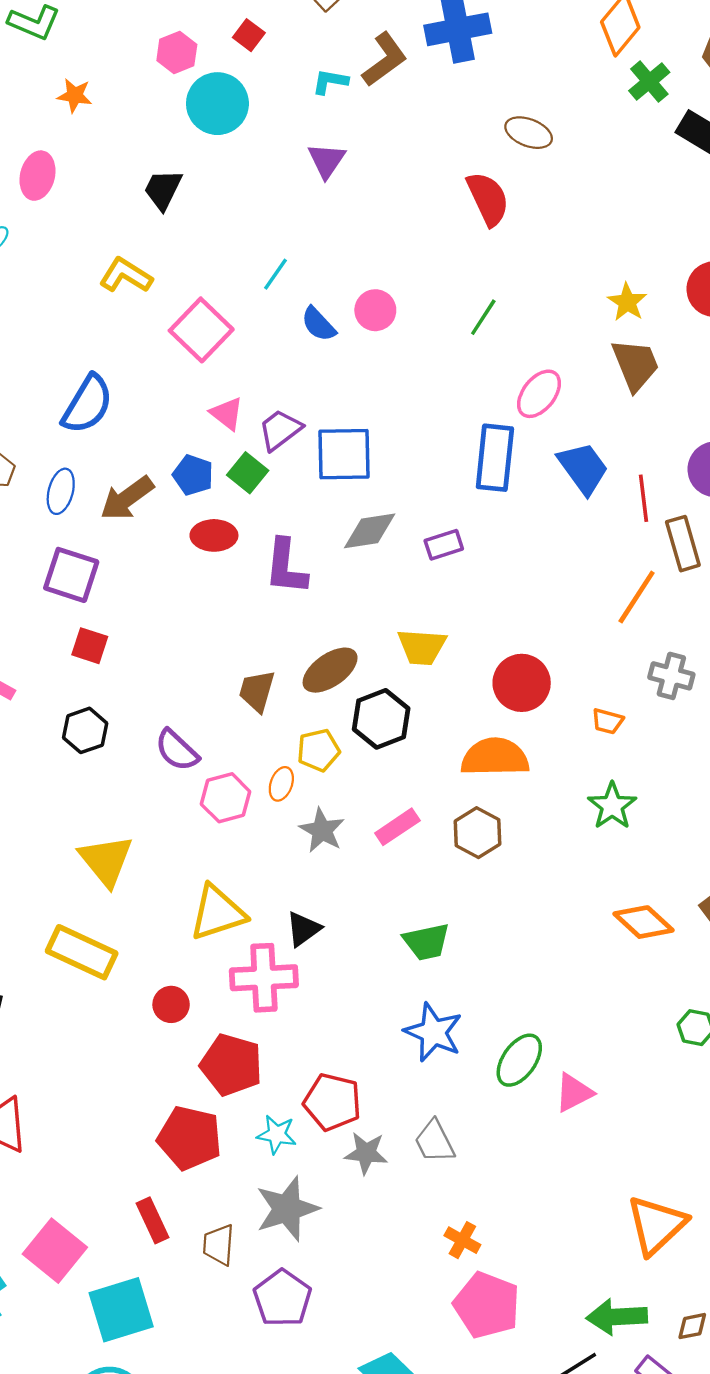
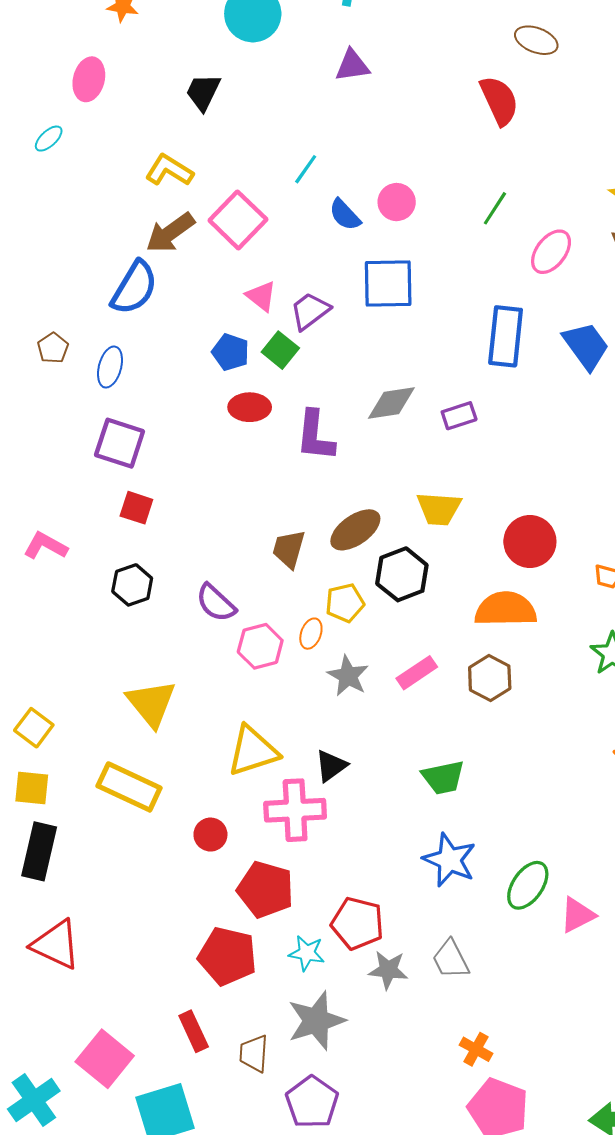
purple triangle: (327, 160) -> (352, 66), turned 48
pink ellipse: (539, 394) -> (551, 252), moved
blue square: (344, 454) -> (388, 283), moved
brown arrow: (127, 498) -> (170, 233), moved

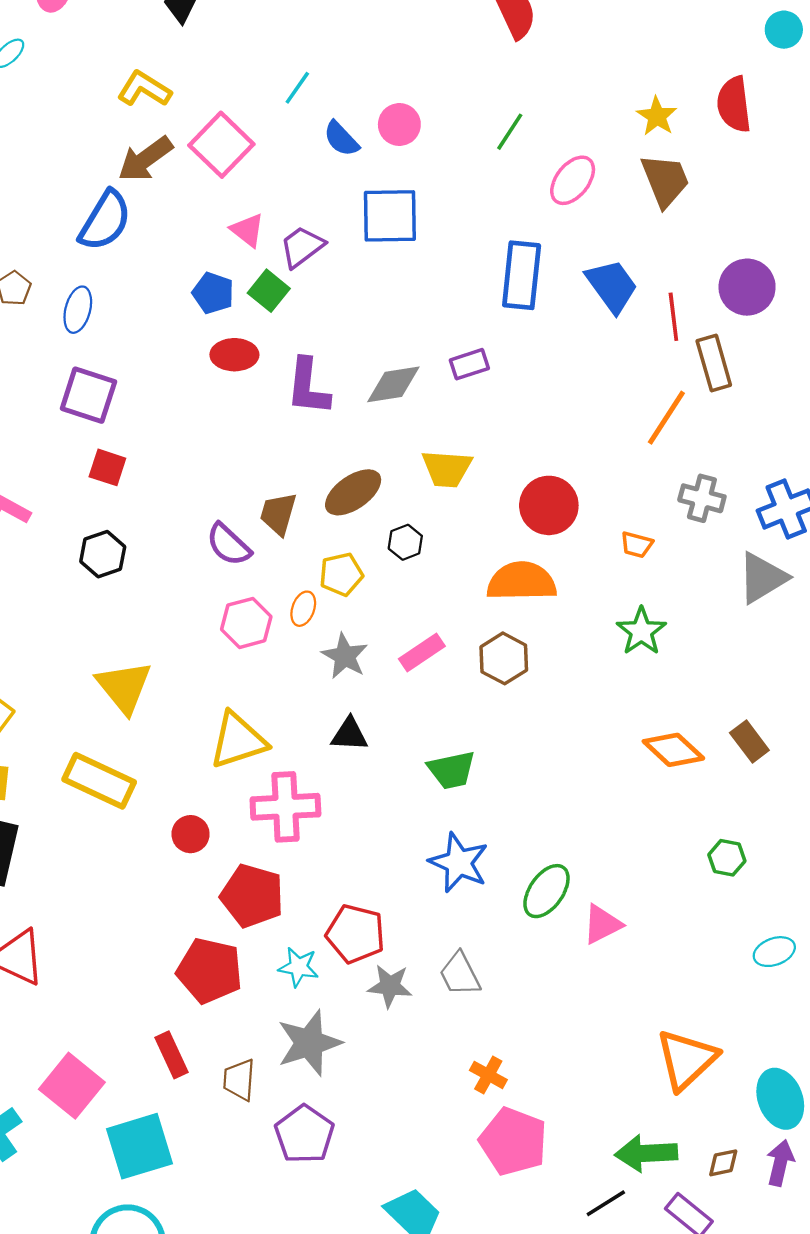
gray diamond: (391, 403) -> (393, 384), moved
black hexagon: (402, 574) -> (405, 542), size x0.6
purple semicircle: (216, 603) -> (228, 545), moved
black triangle: (331, 766) -> (350, 734), moved, turned 39

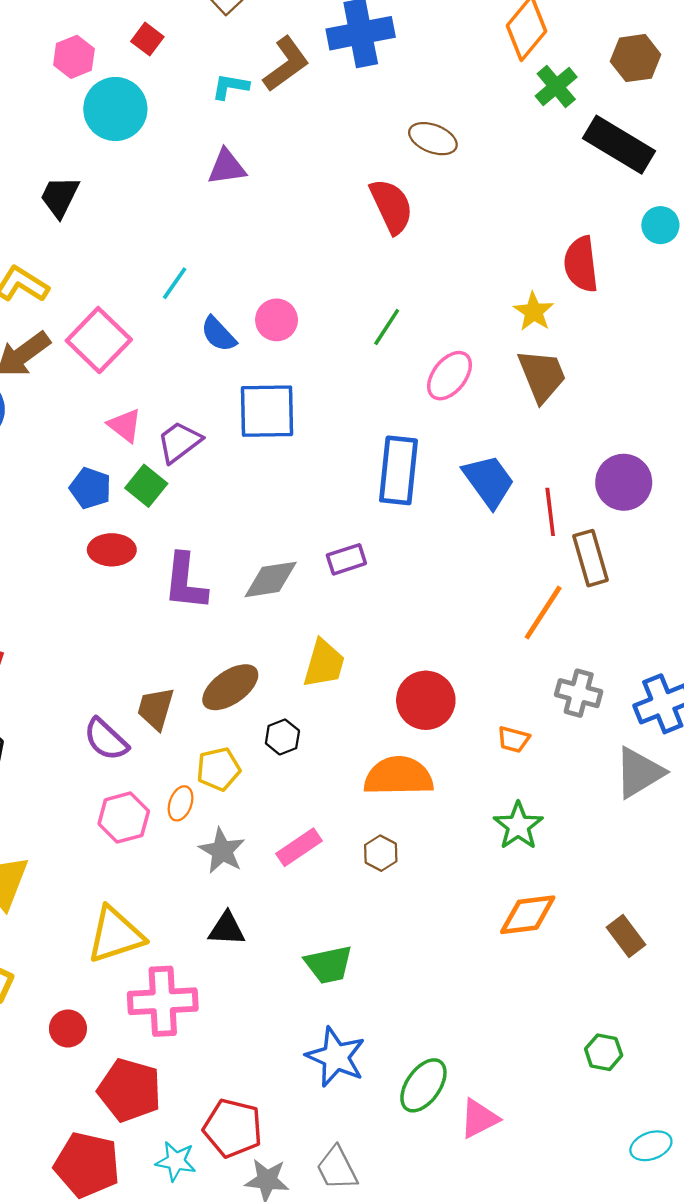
red semicircle: (734, 104) -> (581, 264), moved
yellow trapezoid: (447, 469) -> (324, 664), turned -78
brown hexagon: (504, 658) -> (381, 853), size x0.7
orange diamond: (673, 750) -> (528, 915), moved, turned -50

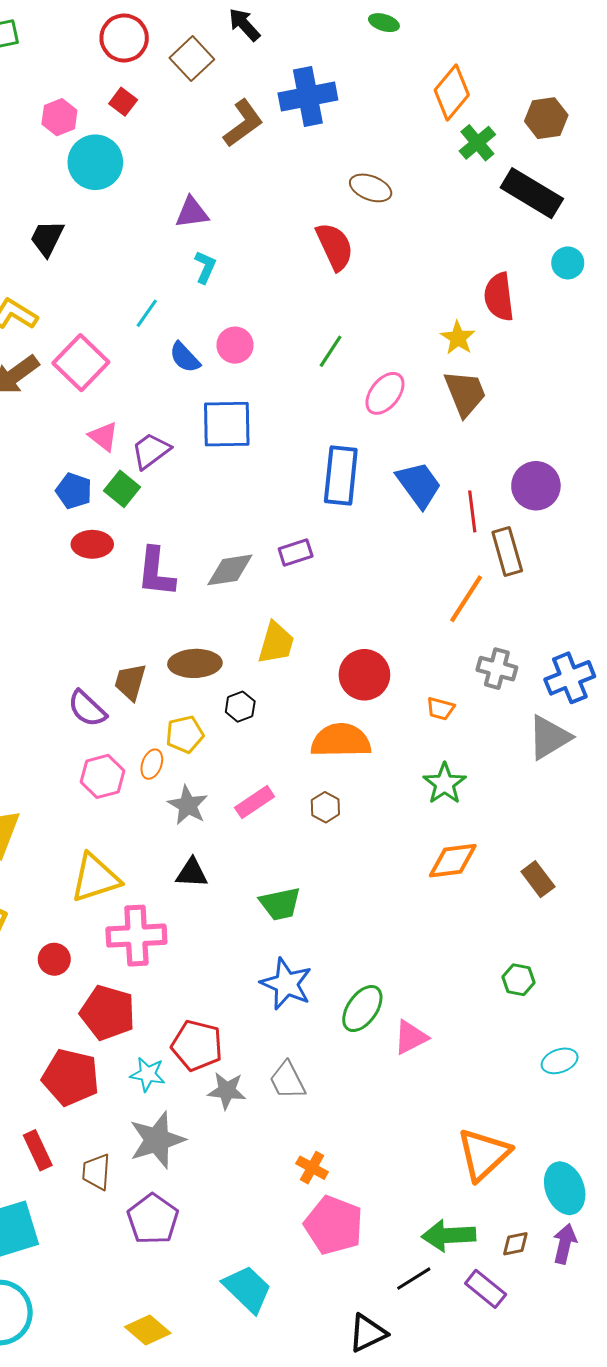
cyan L-shape: (230, 86) -> (205, 267), moved, turned 104
brown ellipse: (230, 687) -> (195, 663), turned 33

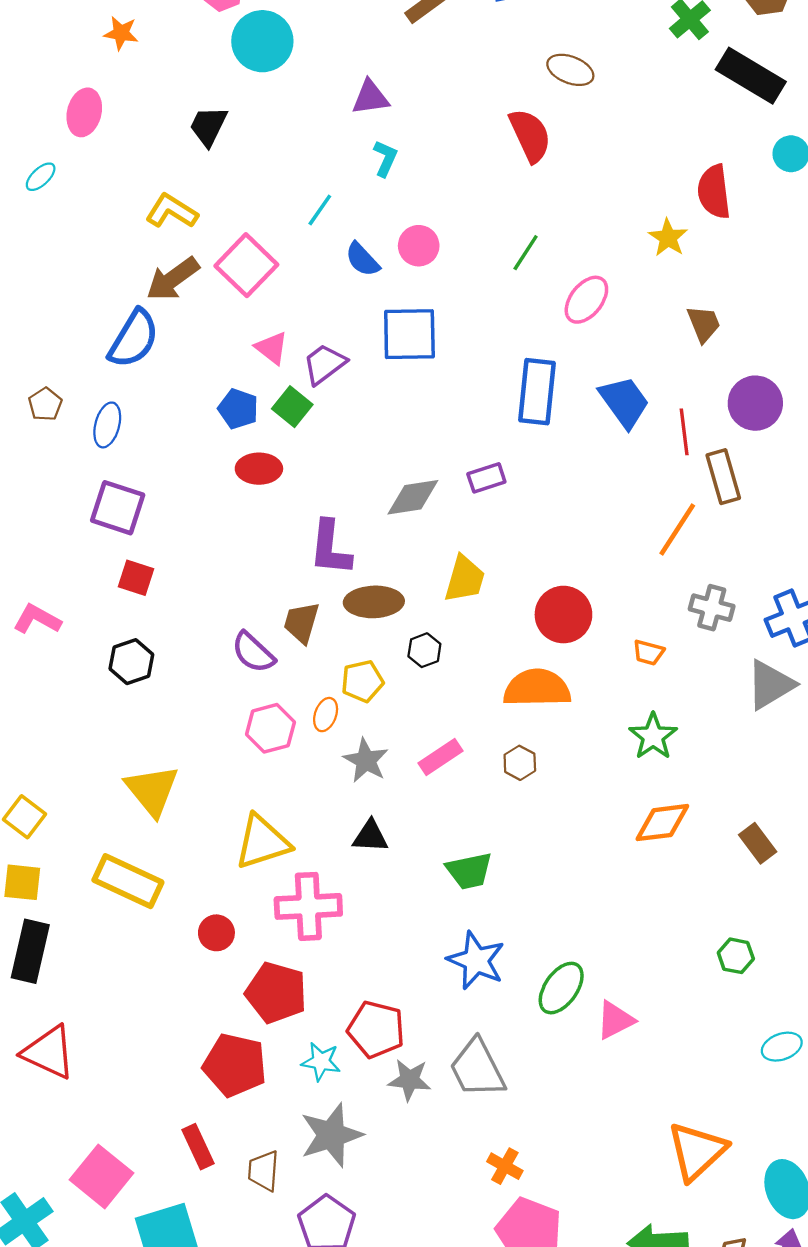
brown trapezoid: (465, 393) -> (704, 324), moved, size x0.7
purple L-shape: (156, 572) -> (330, 548), moved
gray trapezoid: (287, 1080) -> (477, 1068), size x1.4

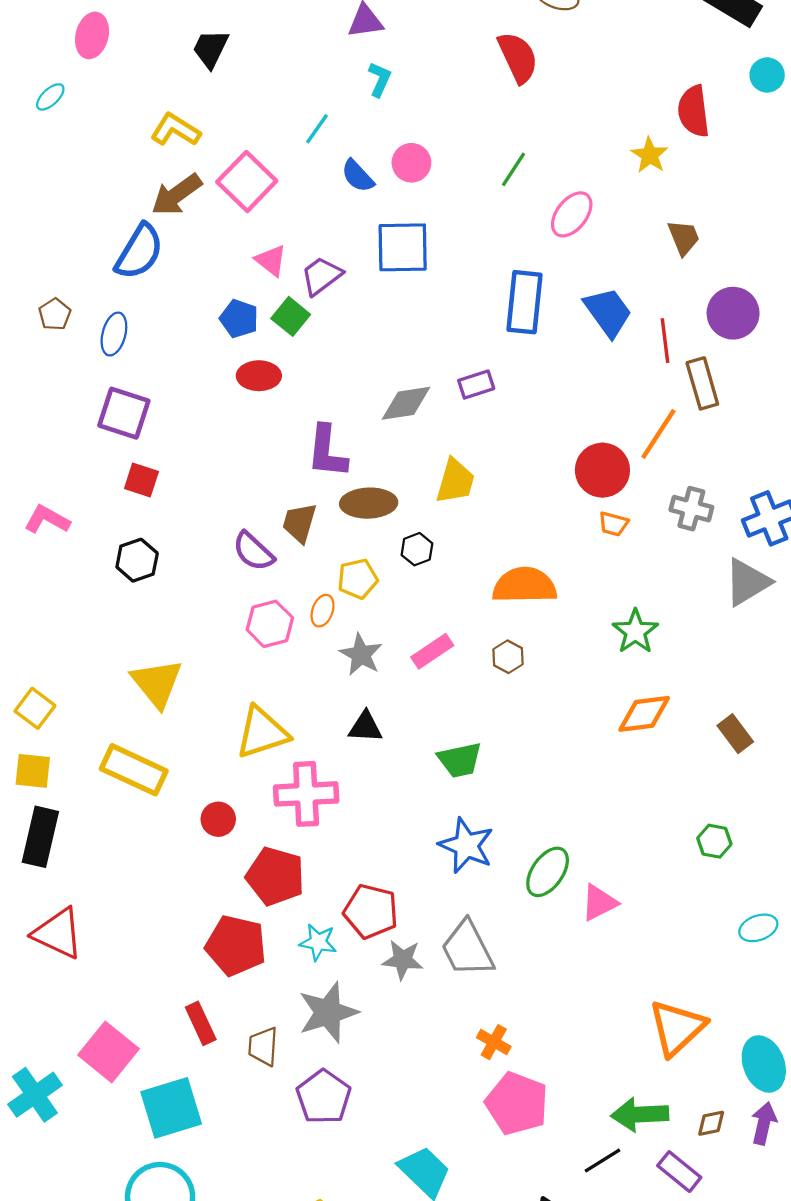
red circle: (563, 615) -> (602, 470), moved
orange trapezoid: (648, 652) -> (613, 524), moved

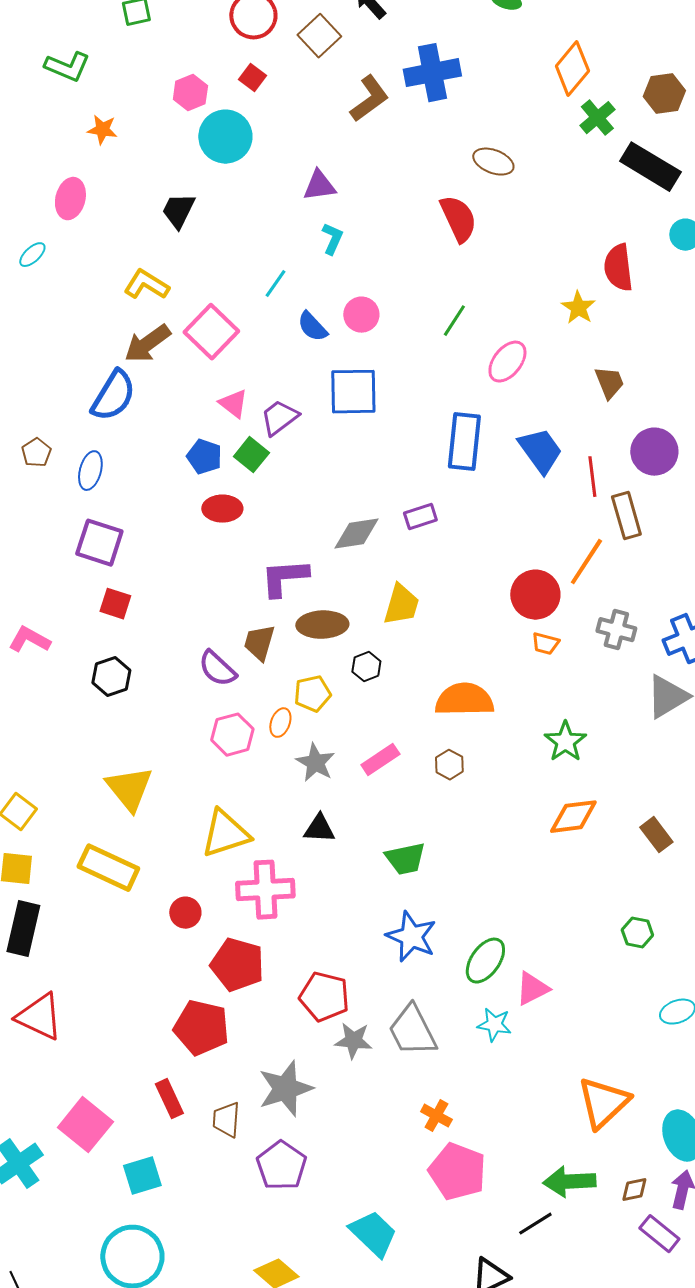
purple L-shape: (327, 451) -> (284, 578), turned 80
cyan star: (318, 942) -> (494, 1025), moved
cyan square: (171, 1108) -> (142, 1176), size x0.7
purple rectangle: (679, 1172) -> (659, 1234), moved

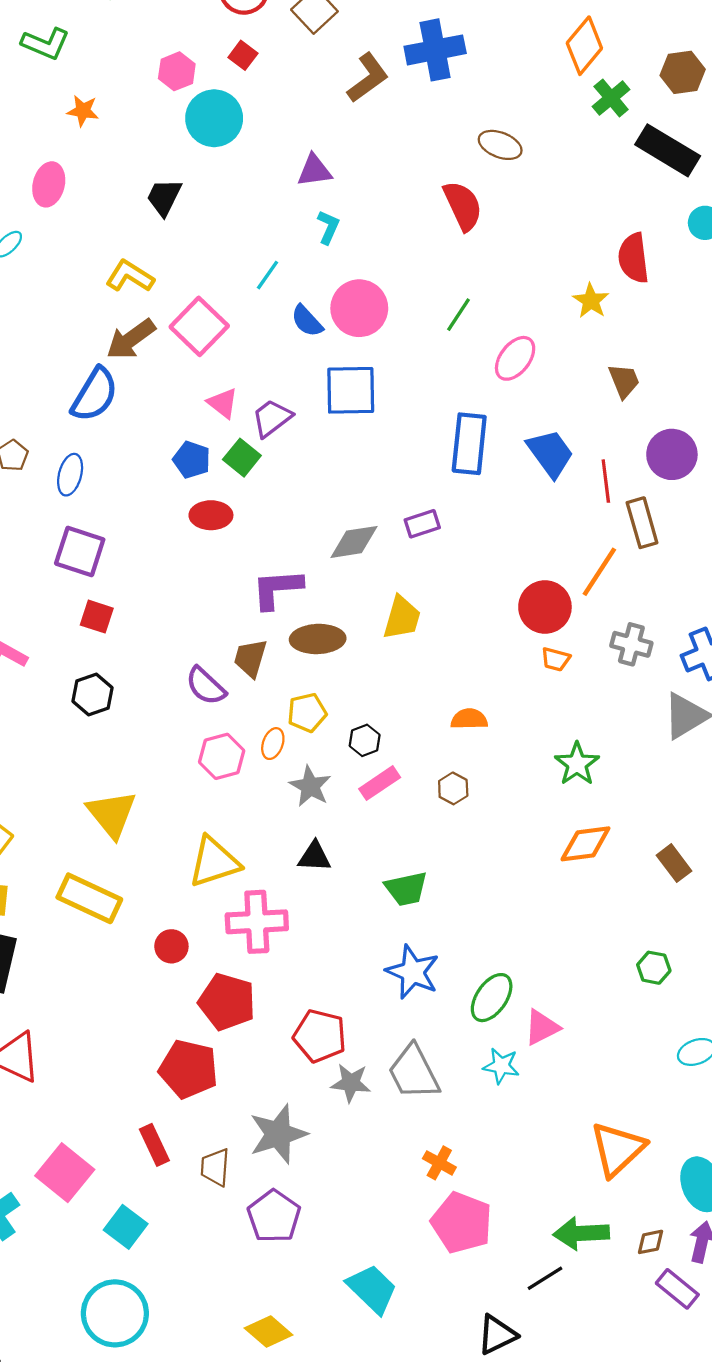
pink circle: (361, 315) -> (359, 308), size x1.5
black hexagon: (366, 667) -> (365, 740), moved
orange semicircle: (464, 700) -> (469, 719), size x0.6
cyan square: (142, 1176) -> (126, 1227), turned -36

